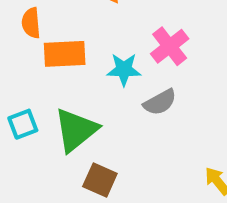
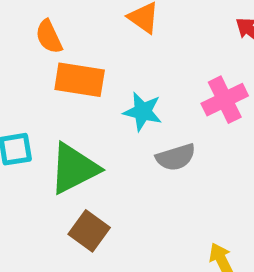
orange semicircle: (31, 23) -> (49, 37), turned -32
pink cross: (170, 46) -> (225, 100), moved

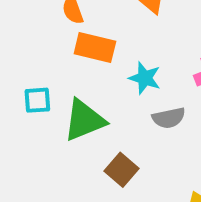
brown square: (89, 231) -> (121, 170), moved

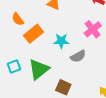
orange rectangle: (95, 47) -> (34, 34), turned -36

